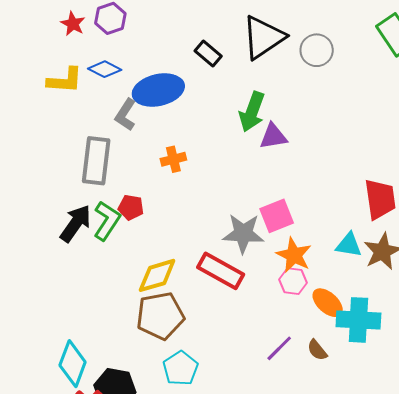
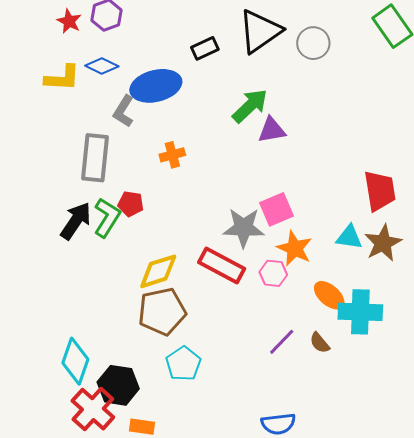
black rectangle: (208, 53) -> (205, 48), turned -64
green arrow: (252, 112) -> (250, 106), turned -153
pink hexagon: (293, 281) -> (273, 273), moved

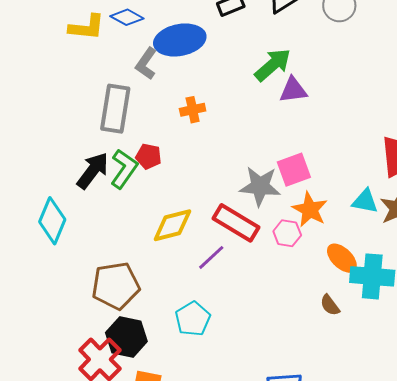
brown pentagon: (162, 312) -> (116, 286), moved
purple line: (282, 342) -> (211, 257), moved
cyan diamond: (75, 361) -> (52, 221), moved

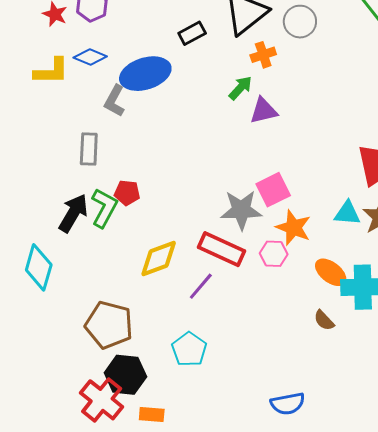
green arrow: (273, 65) -> (240, 88), size x0.7
gray rectangle: (115, 109) -> (89, 149), size x0.7
orange cross: (193, 110) -> (263, 55), moved
brown pentagon: (116, 286) -> (109, 325), turned 30

